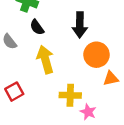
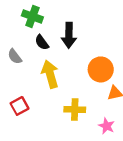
black arrow: (80, 25) -> (69, 35), moved
pink star: (88, 112) -> (107, 126), moved

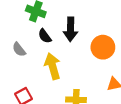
orange circle: (101, 69) -> (103, 47), moved

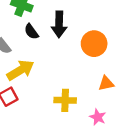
yellow arrow: (53, 66) -> (21, 70), moved, turned 75

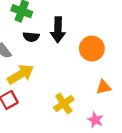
black semicircle: (31, 32) -> (31, 37), turned -49
yellow cross: (65, 100) -> (64, 103), turned -36

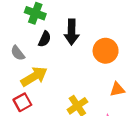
black semicircle: (31, 37) -> (45, 39), turned -70

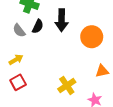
gray semicircle: (18, 53) -> (19, 31), moved
yellow arrow: (34, 76) -> (16, 60), moved, size x0.6

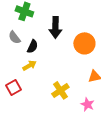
black semicircle: (38, 26) -> (32, 46), moved
yellow arrow: (16, 60) -> (29, 65), moved

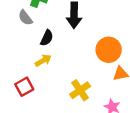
gray semicircle: (14, 37) -> (25, 18), moved
orange circle: (84, 43) -> (109, 50), moved

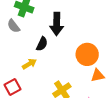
black semicircle: (47, 38) -> (42, 44), moved

